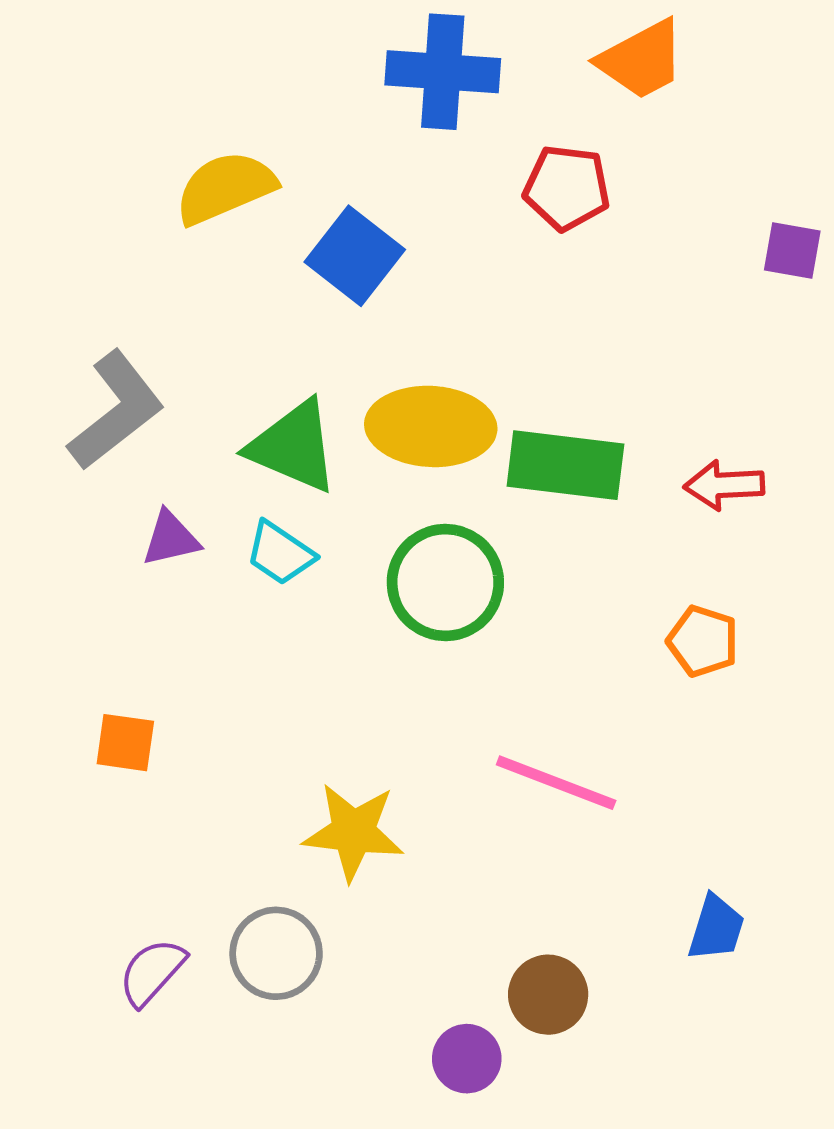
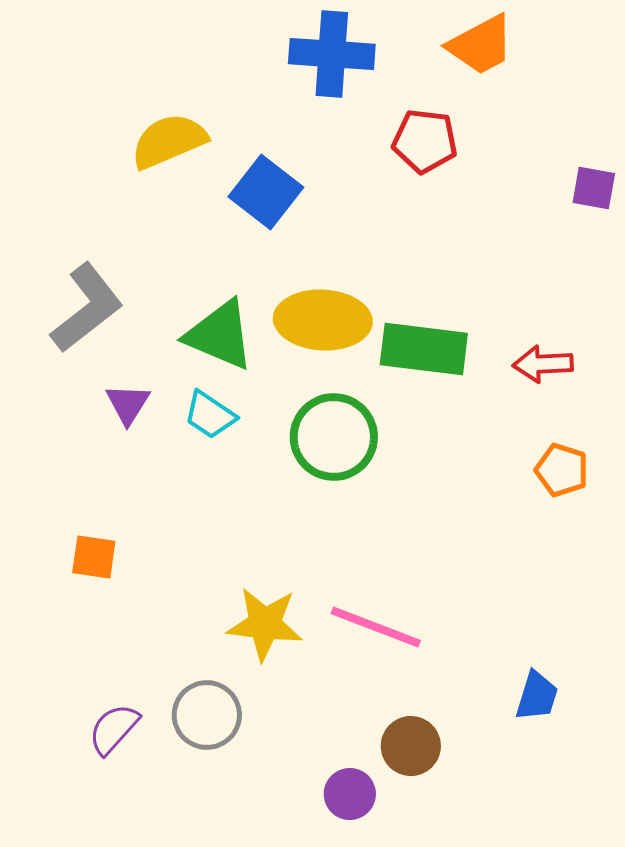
purple triangle: (171, 538) -> (128, 404), turned -45
orange pentagon: (703, 641) -> (562, 470), moved
pink line: (556, 783) -> (376, 627), moved

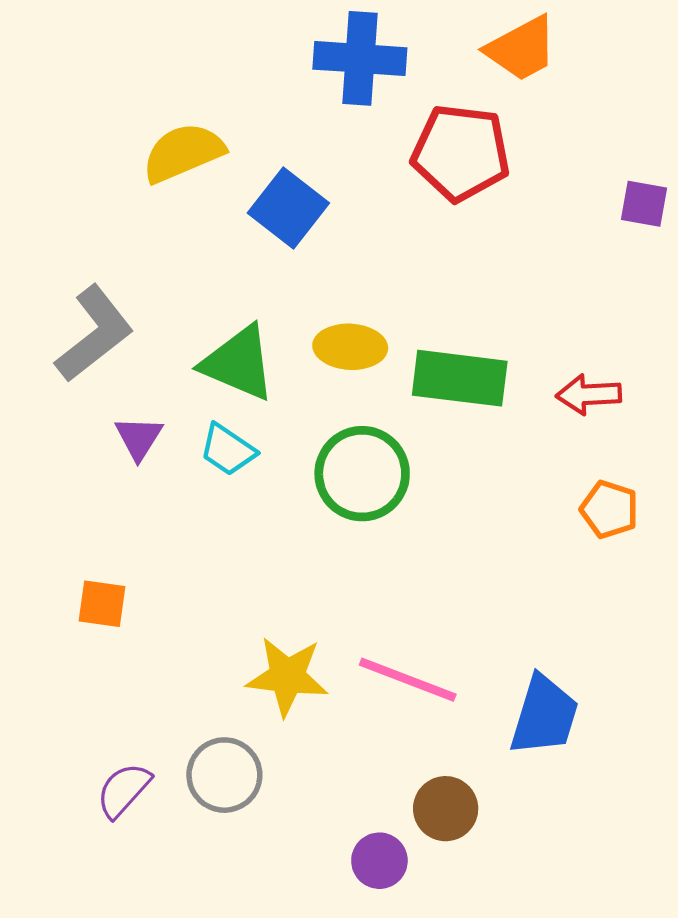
red pentagon: (425, 141) -> (461, 153), size x1.4
yellow ellipse: (323, 320) -> (350, 347), size x0.7
blue trapezoid: (537, 696) -> (544, 715), moved, size x1.5

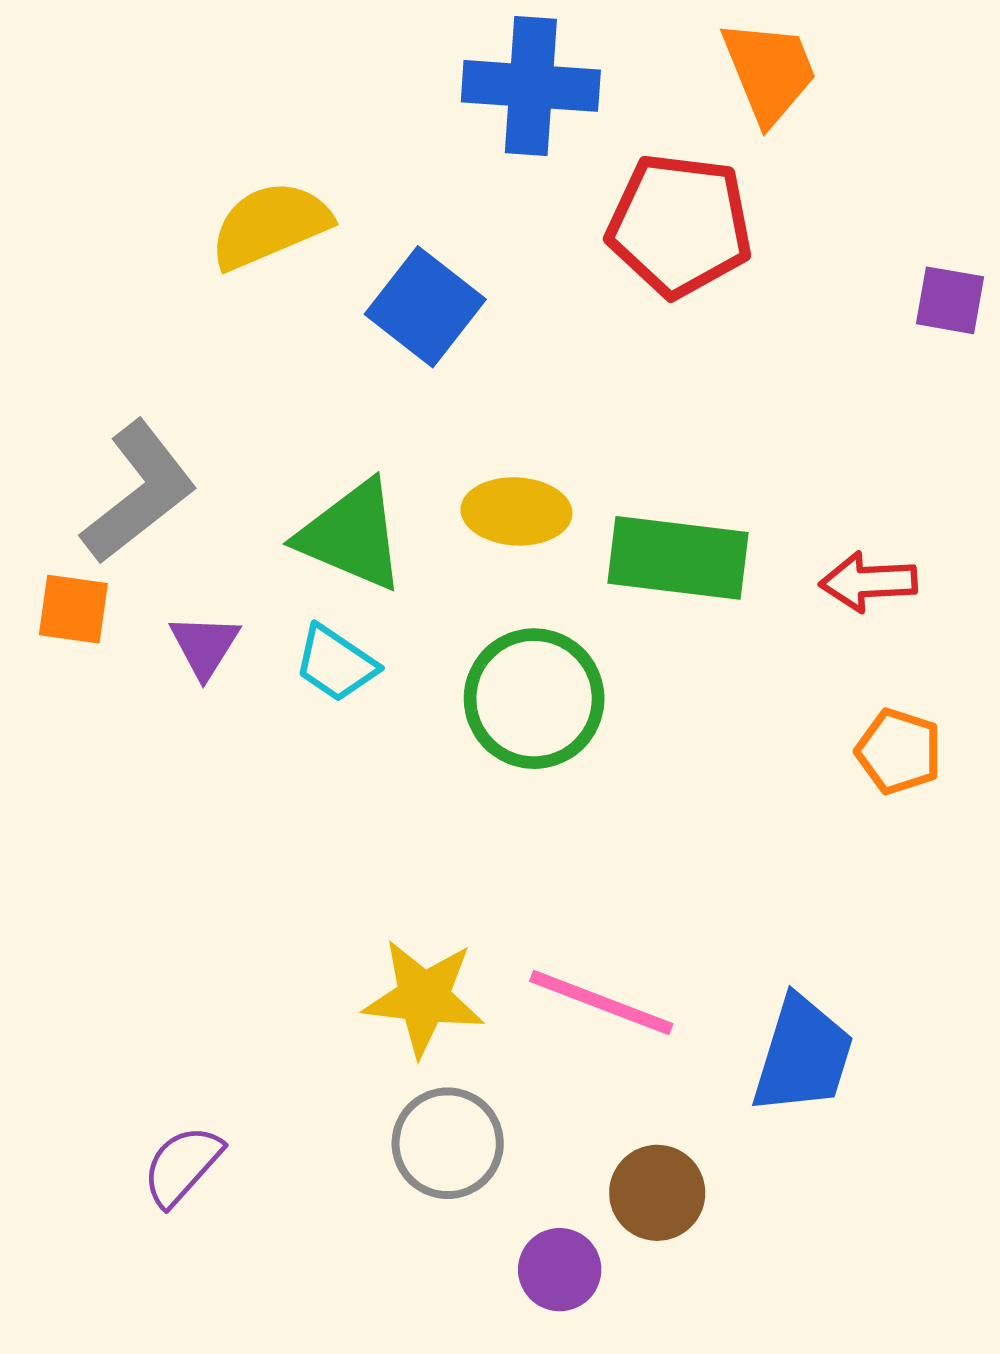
orange trapezoid: (521, 49) -> (769, 72), turned -84
orange square: (102, 604) -> (73, 609), moved
gray circle: (224, 775) -> (448, 1143), moved

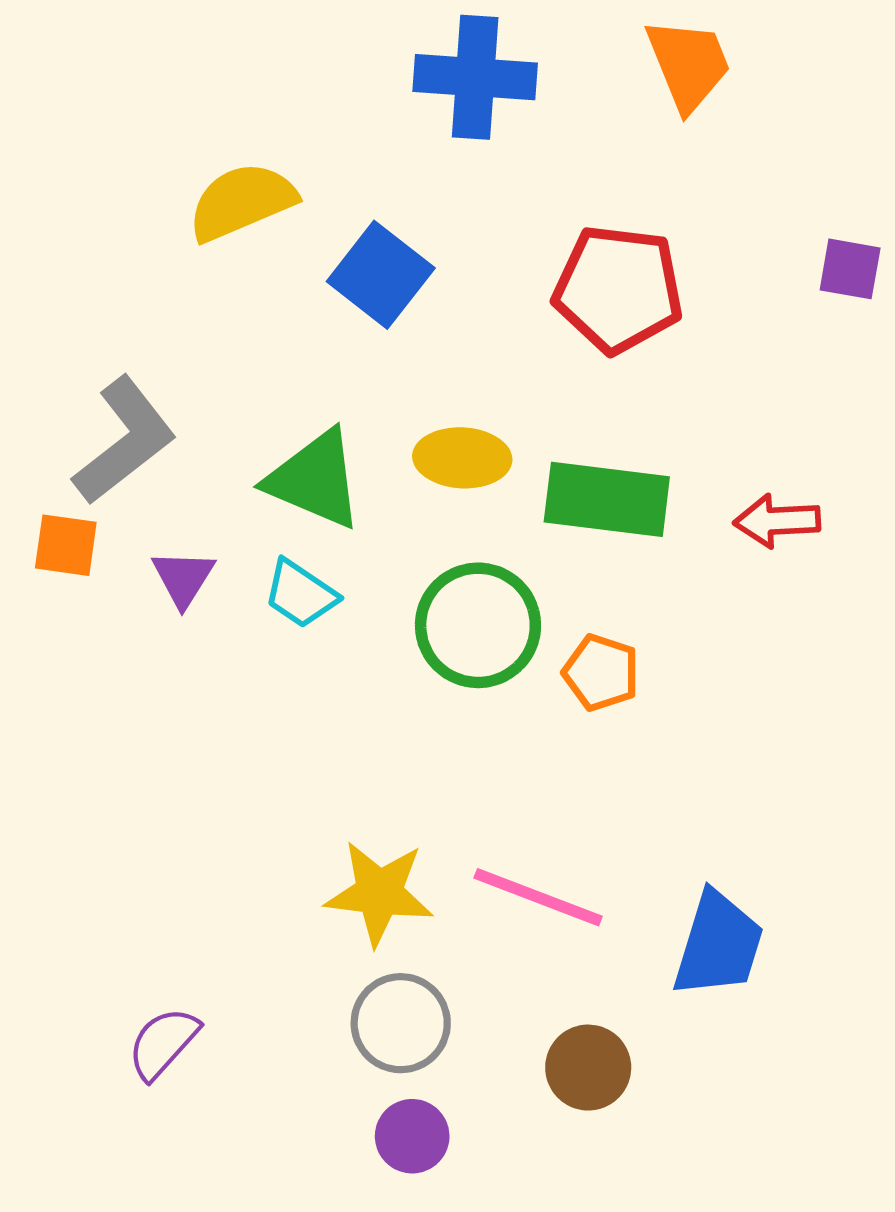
red pentagon: (680, 225) -> (618, 289), moved
orange pentagon: (899, 751) -> (601, 673), moved
purple circle: (560, 1270) -> (412, 1136), moved

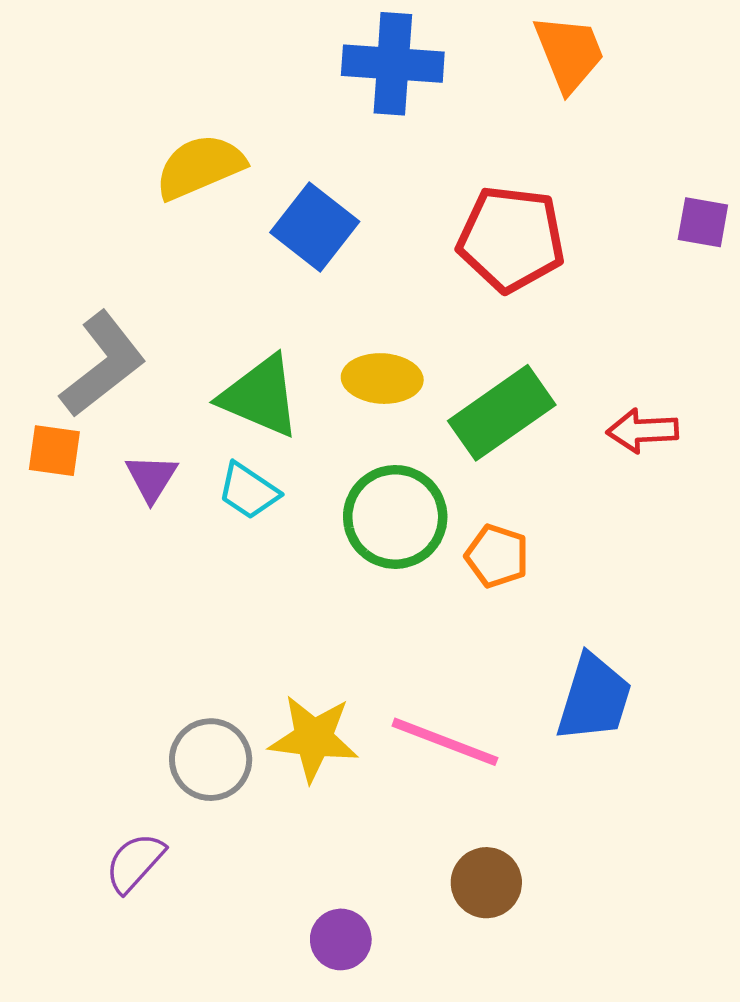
green rectangle: (607, 499) -> (502, 413), turned -42
blue trapezoid: (718, 944) -> (594, 698), moved
gray circle: (401, 1023) -> (211, 760), moved

